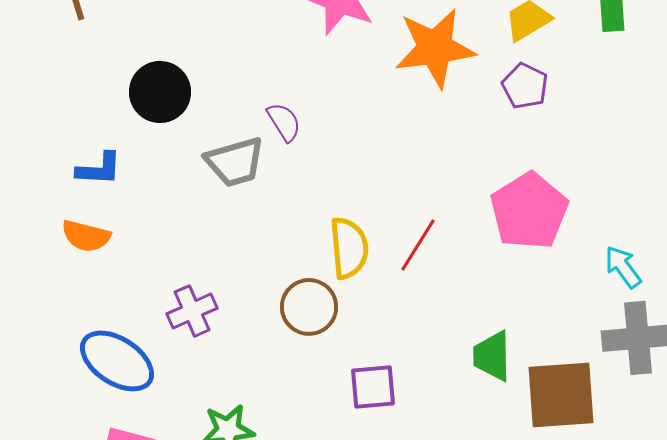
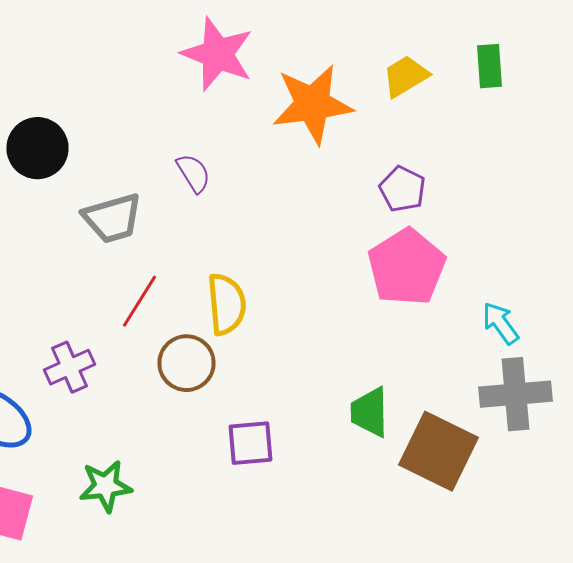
purple pentagon: (525, 86) -> (402, 189), moved
purple semicircle: (284, 122) -> (194, 173), moved
red line: (418, 245) -> (140, 301), moved
brown square: (561, 395) -> (438, 451), turned 30

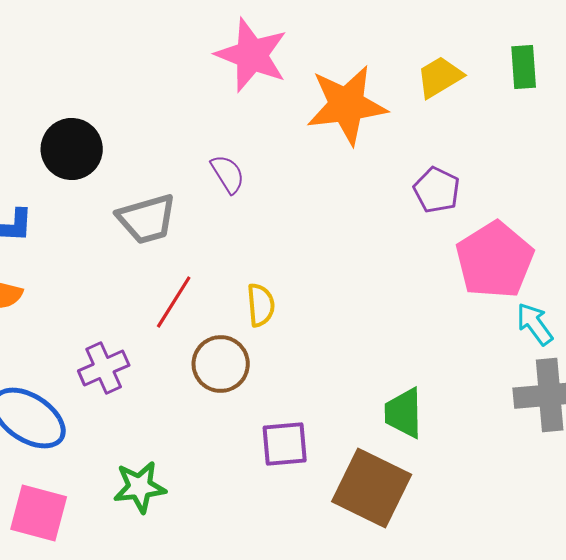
pink pentagon: (406, 267) -> (495, 260), moved
yellow semicircle: (226, 304) -> (261, 305), size x0.7
brown square: (438, 451) -> (372, 488), moved

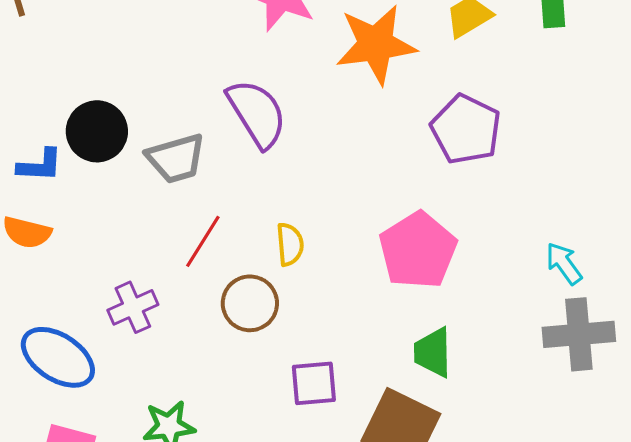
black circle: (72, 149) -> (97, 131), moved
purple semicircle: (228, 174) -> (257, 113), size x1.8
purple pentagon: (437, 190) -> (466, 129), size x1.5
pink pentagon: (495, 260) -> (418, 250), moved

